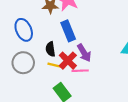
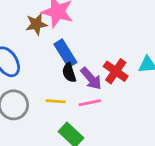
black semicircle: (50, 49) -> (69, 73), moved
red cross: (68, 61) -> (116, 71), moved

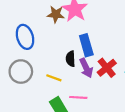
blue rectangle: (65, 53) -> (86, 45), moved
pink line: (90, 103) -> (78, 97), moved

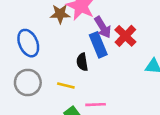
purple arrow: (86, 68) -> (103, 27), moved
red cross: (107, 68) -> (125, 36), moved

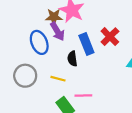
purple arrow: (103, 27) -> (57, 31), moved
blue ellipse: (28, 43) -> (39, 42), moved

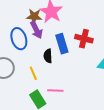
red cross: (110, 37) -> (84, 39), turned -36
yellow line: (58, 79) -> (33, 73), turned 48

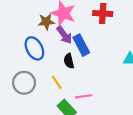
purple arrow: (36, 30) -> (64, 35), moved
red cross: (84, 39) -> (103, 14), moved

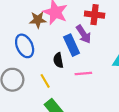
purple arrow: (64, 35) -> (84, 34), moved
pink line: (84, 96) -> (83, 74), moved

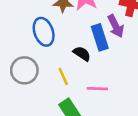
black semicircle: (58, 60) -> (82, 54), turned 128
pink line: (83, 74) -> (97, 89), moved

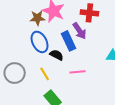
blue ellipse: (44, 32) -> (40, 42), moved
pink line: (97, 89) -> (78, 72), moved

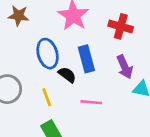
brown star: (37, 18) -> (18, 16), moved
purple arrow: (79, 31) -> (125, 67), moved

